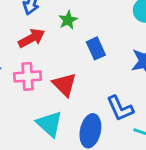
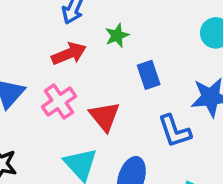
pink cross: (28, 76) -> (59, 102), turned -36
blue L-shape: (120, 108) -> (175, 131), moved

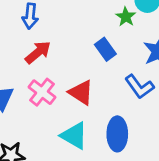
green star: (117, 36) -> (126, 17), moved

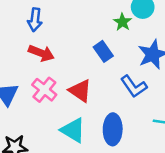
red arrow: (38, 52) -> (41, 53), turned 60

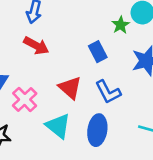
blue L-shape: (134, 86) -> (108, 92), moved
pink cross: (44, 90) -> (25, 99), moved

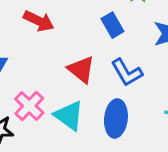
pink cross: (25, 99) -> (29, 106), moved

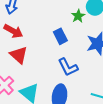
red triangle: (81, 69) -> (19, 55), moved

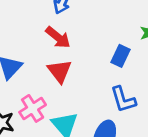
blue rectangle: (60, 36) -> (120, 56), turned 42

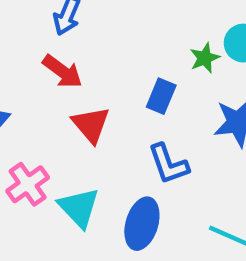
red triangle: (60, 71) -> (91, 125), moved

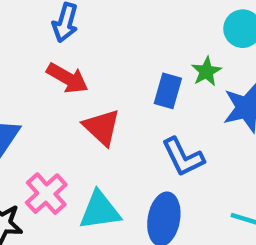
green star: (205, 58) -> (206, 71), moved
cyan triangle: (79, 208) -> (100, 211), turned -48

